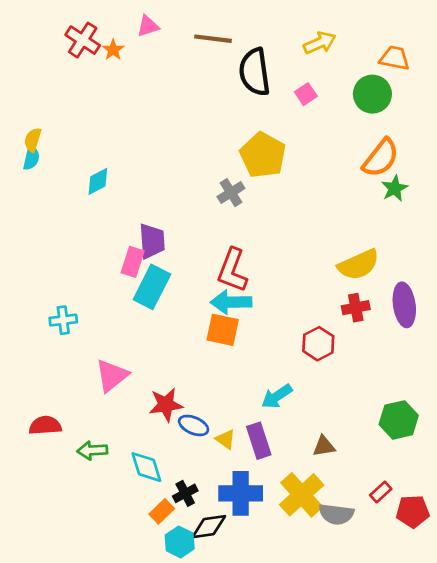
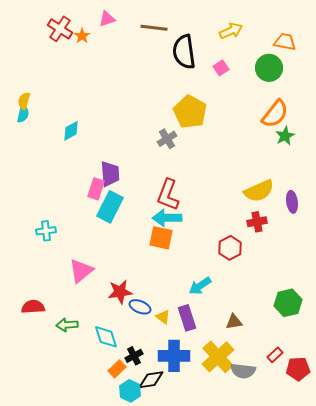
purple ellipse: (404, 305) -> (292, 202), moved, size x0.7

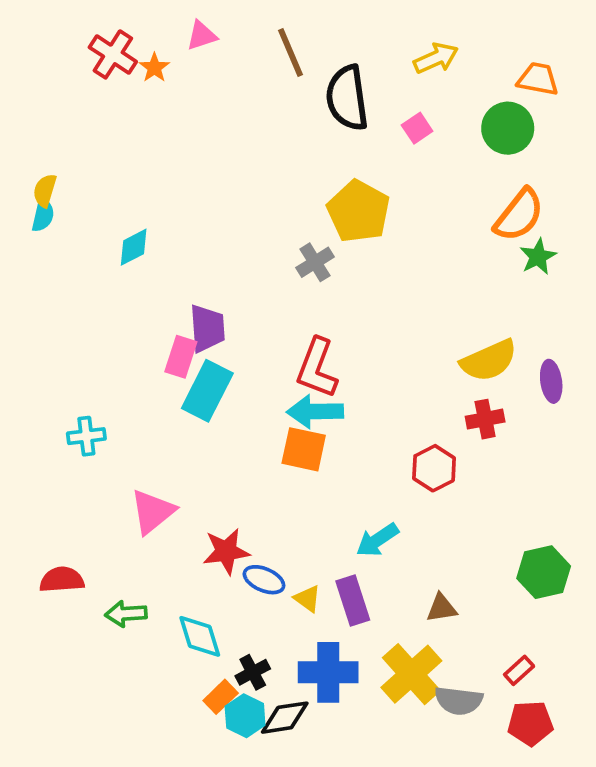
brown line: (154, 28) -> (290, 53), turned 60
red pentagon: (298, 369) -> (530, 723), moved
cyan hexagon: (130, 391) -> (245, 716), moved

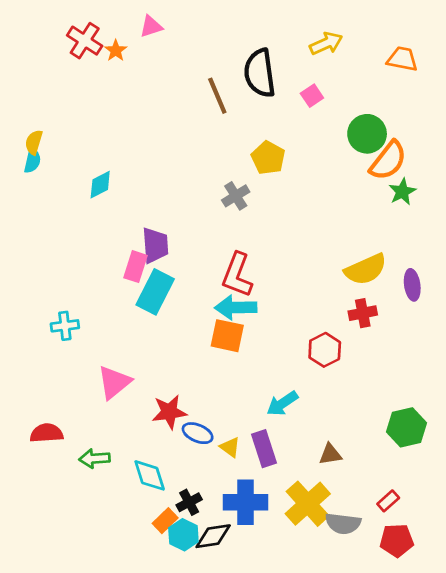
brown line: (290, 53) -> (217, 96), moved
green circle: (508, 128) -> (367, 134), moved
yellow pentagon: (358, 211) -> (268, 158), size x0.7

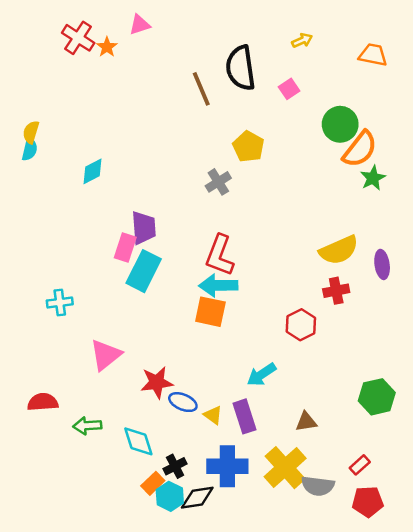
yellow arrow: (326, 43) -> (302, 40), size x0.7

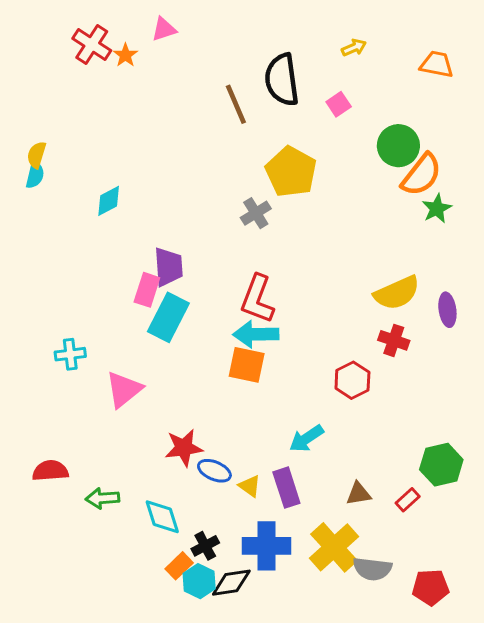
yellow pentagon: (248, 147) -> (291, 172), size x1.4
red cross: (336, 291) -> (394, 340), turned 30
pink triangle: (106, 355) -> (124, 389), moved
red rectangle: (360, 465) -> (408, 500), moved

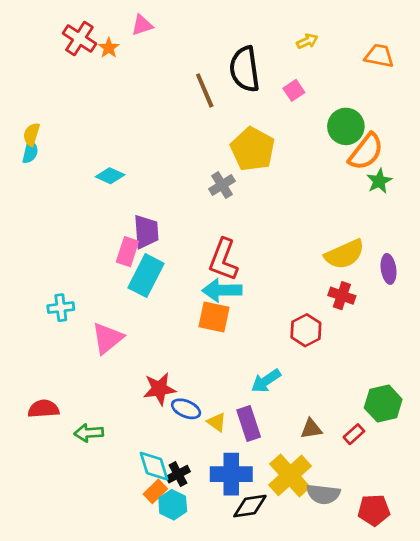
cyan diamond: (109, 201) -> (110, 176), moved, turned 52
cyan diamond: (162, 517) -> (154, 466), moved
black diamond: (231, 583) -> (250, 506), moved

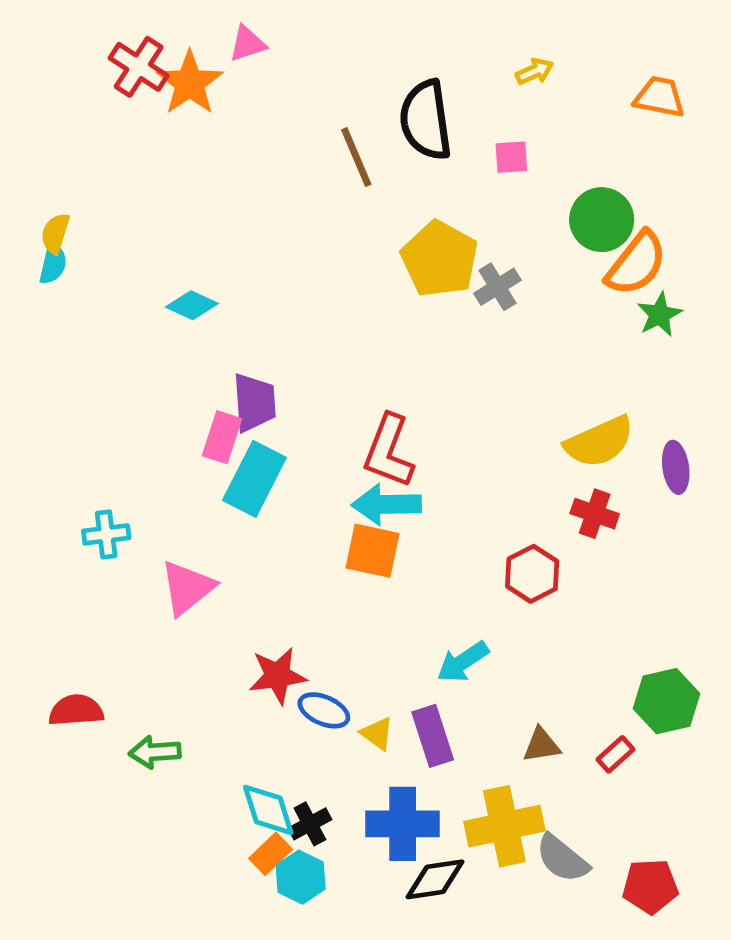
orange star: (109, 48) -> (190, 83), size x1.8
pink square: (294, 90) -> (511, 157), turned 30
gray cross: (222, 185) -> (497, 287), moved
yellow cross: (290, 475) -> (504, 826), turned 30
gray semicircle: (323, 494) -> (562, 859), turned 32

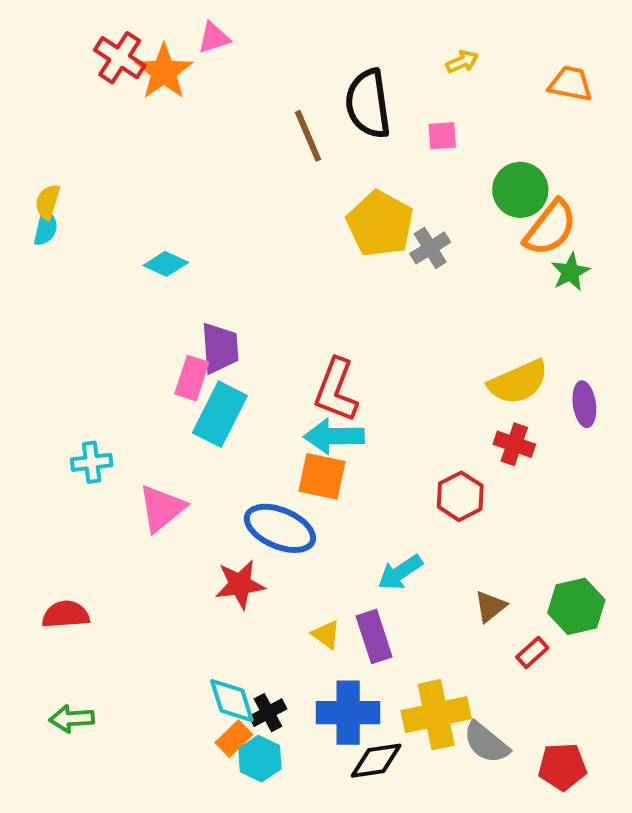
blue ellipse: (324, 710) -> (280, 528), moved, size x1.6
brown triangle: (541, 745) -> (490, 606), moved, turned -30
green arrow: (155, 752) -> (72, 719), moved

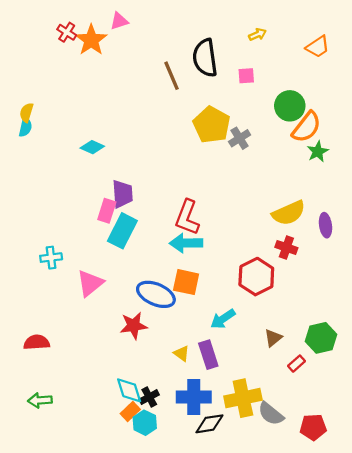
red cross: (120, 58) -> (67, 32), size x0.7
orange trapezoid: (570, 84) -> (318, 47), turned 135
orange square: (322, 476) -> (186, 282), moved
red hexagon: (460, 496) -> (256, 277), size x1.4

